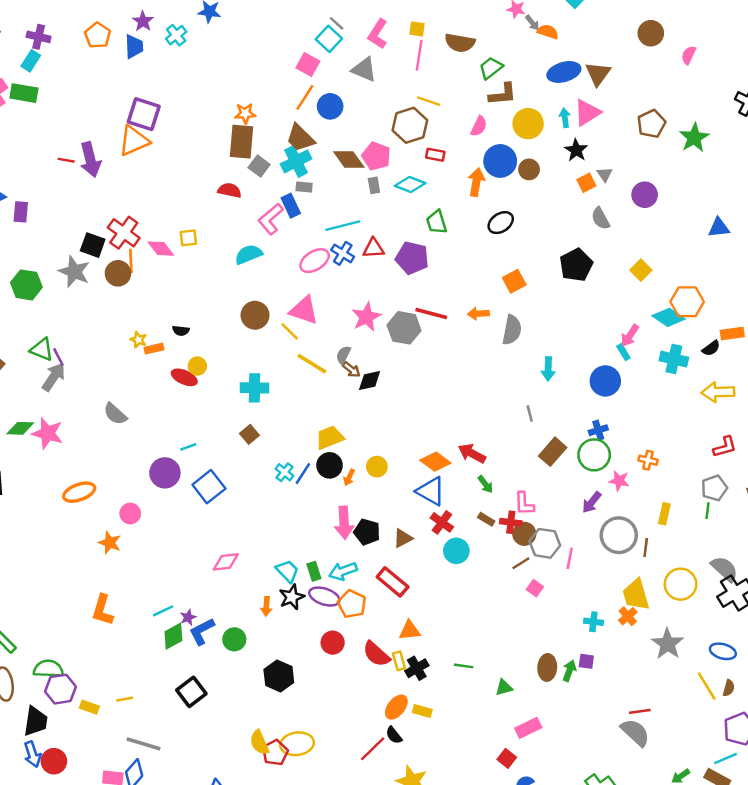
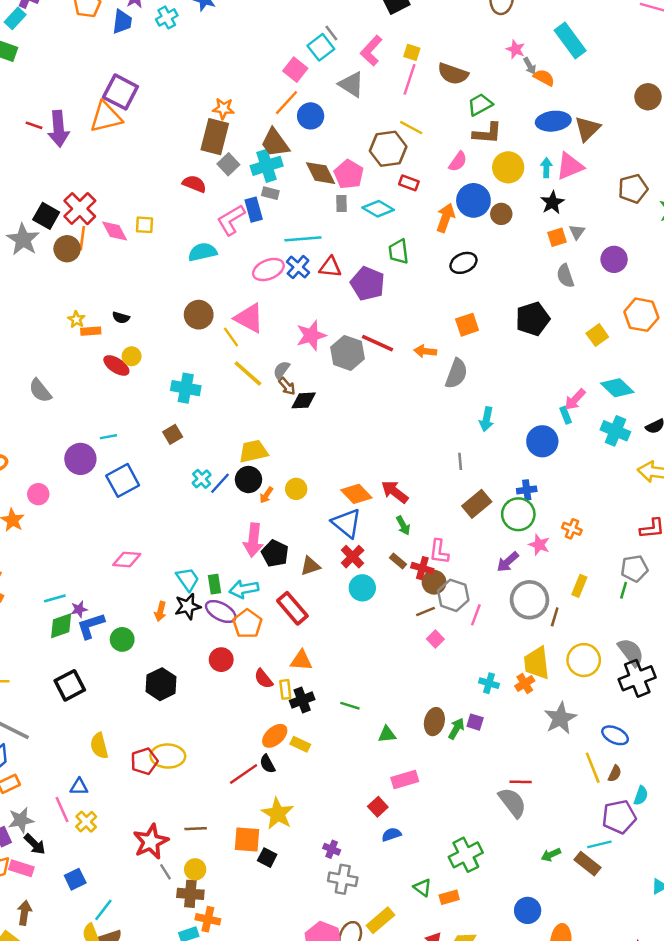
orange hexagon: (687, 302) -> (641, 315), moved
red semicircle: (376, 654) -> (264, 679), size x0.7
yellow semicircle: (259, 742) -> (99, 746), moved

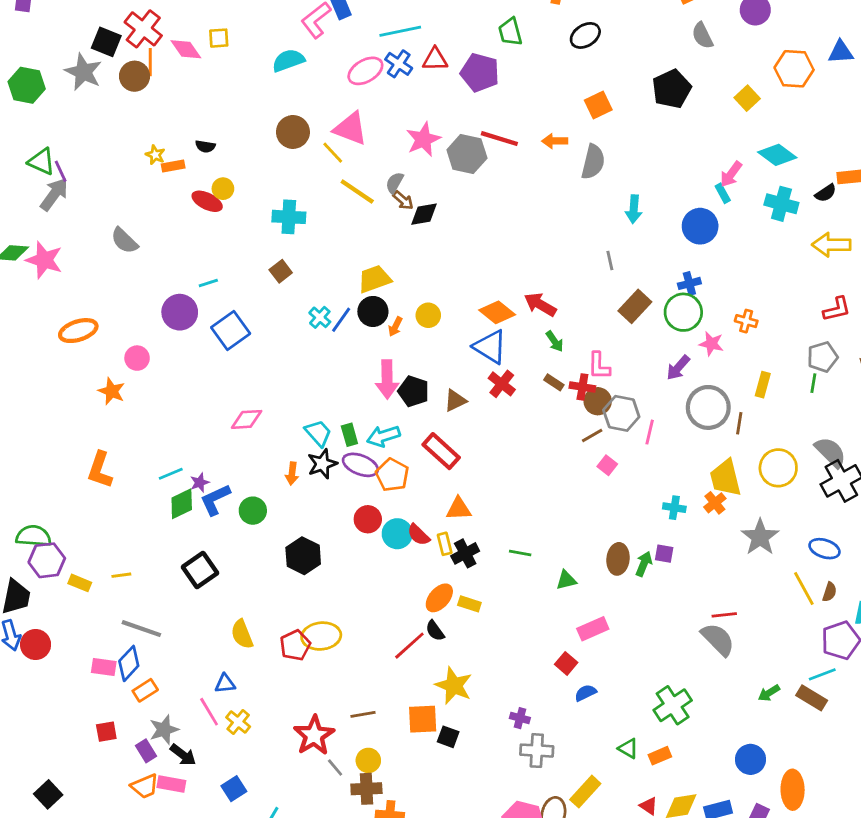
cyan circle: (362, 588) -> (397, 534), moved

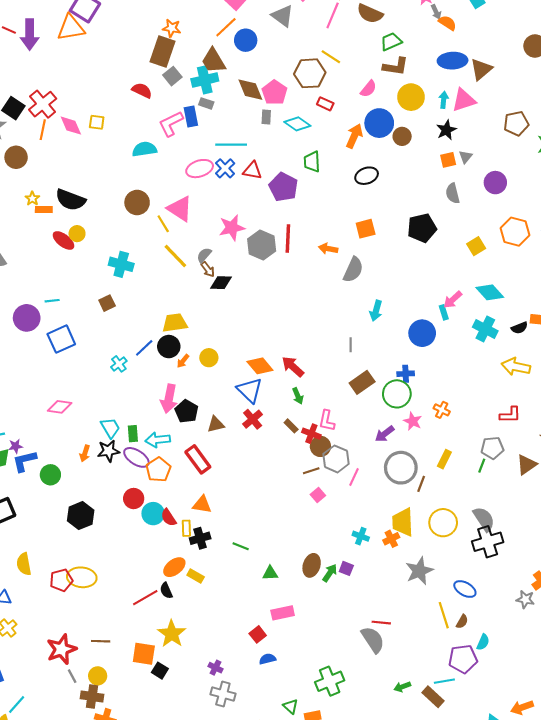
brown circle: (135, 76) -> (16, 157), moved
red line: (499, 139) -> (288, 239), turned 64
black semicircle: (205, 146) -> (70, 200), size x2.0
cyan cross: (320, 317) -> (119, 364), moved

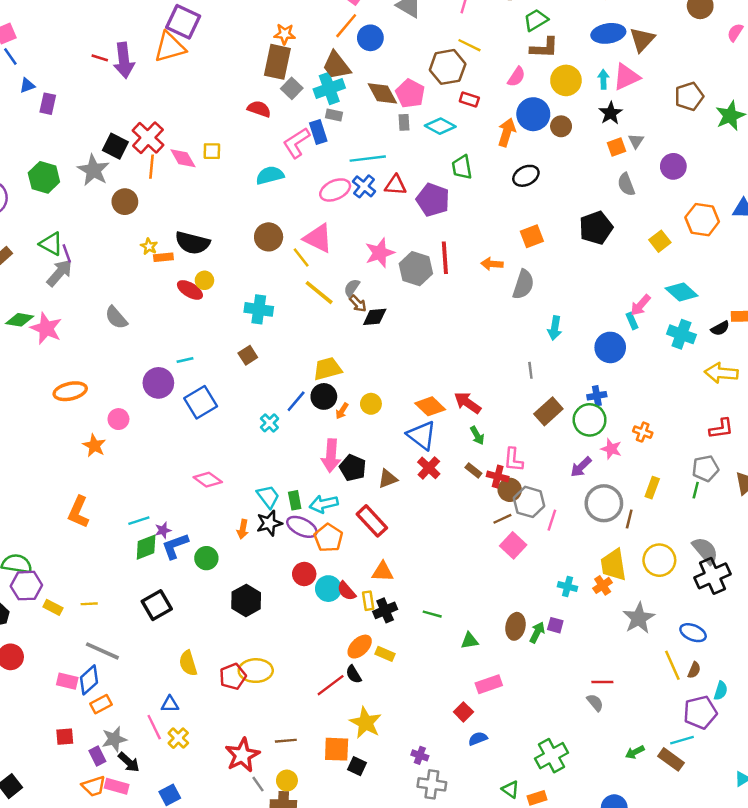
pink diamond: (60, 407) -> (208, 480), turned 35
pink square: (318, 495) -> (513, 545), size x1.5
gray semicircle: (373, 640) -> (595, 703), size x0.6

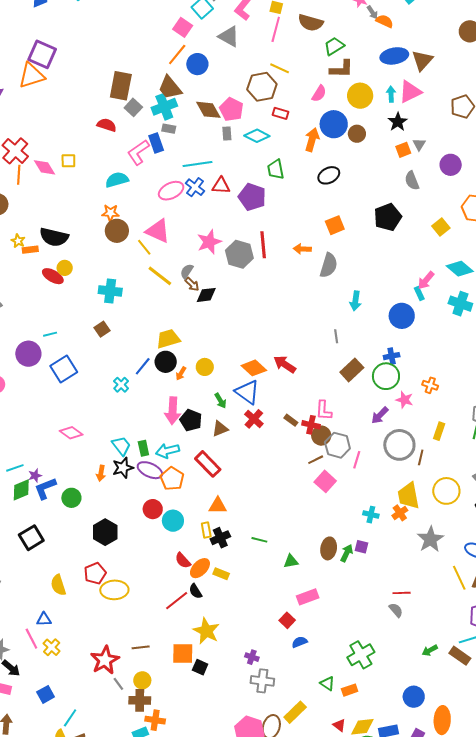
orange star: (285, 34) -> (111, 213), moved
green arrow: (477, 435) -> (220, 401), moved
red semicircle: (346, 591) -> (183, 560), moved
red pentagon: (233, 677) -> (95, 573), moved

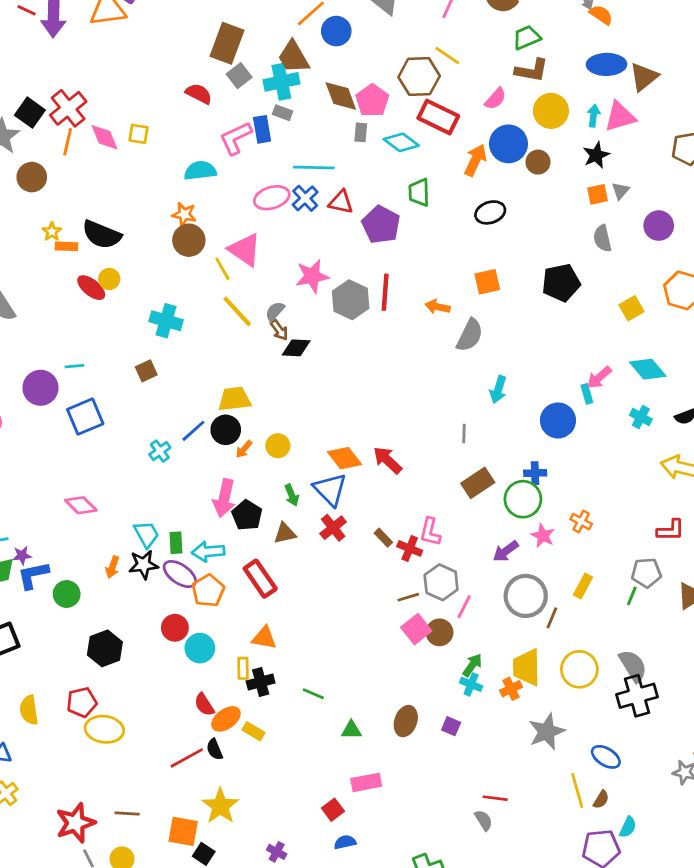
red rectangle: (280, 113) -> (438, 117), size x1.8
cyan cross: (460, 304) -> (641, 417), size x0.7
brown circle: (321, 436) -> (439, 632), moved
green arrow: (347, 553) -> (472, 665), moved

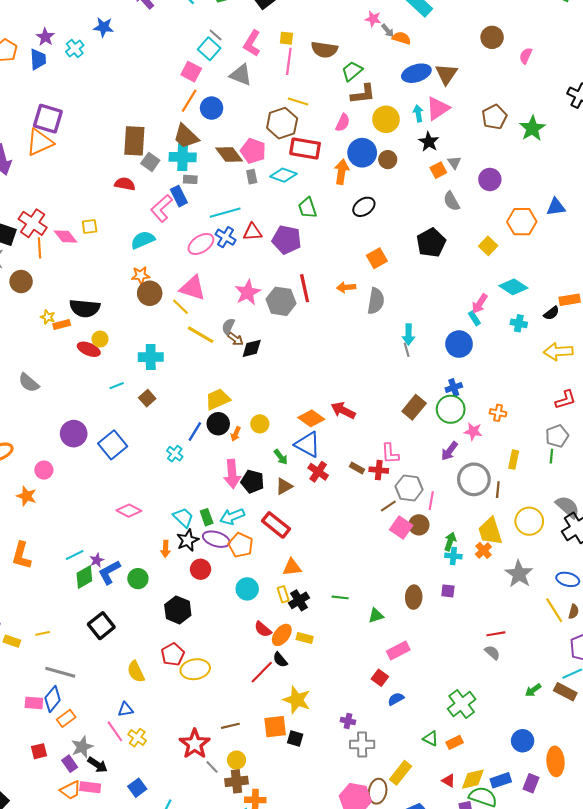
cyan cross: (281, 82) -> (183, 157), turned 30
cyan line: (74, 366) -> (117, 386), moved
gray line: (464, 433) -> (407, 350), moved
red circle: (175, 628) -> (201, 569), moved

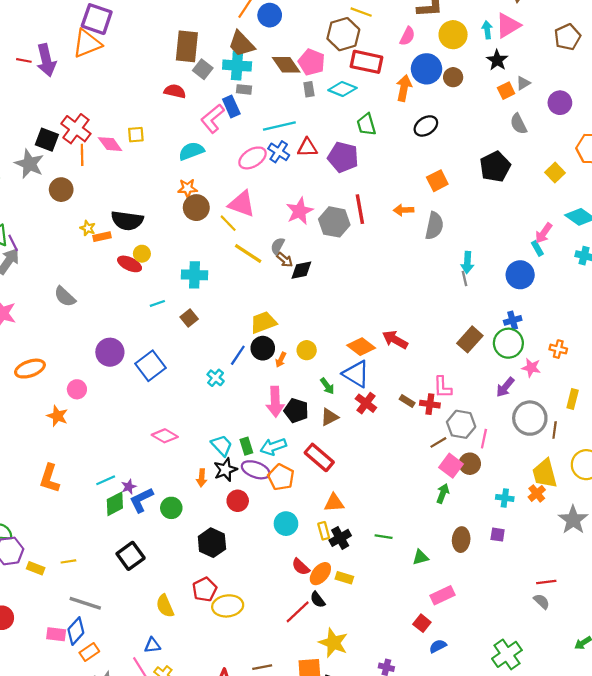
gray triangle: (454, 162) -> (523, 83), turned 32
green arrow: (450, 542) -> (443, 493), moved

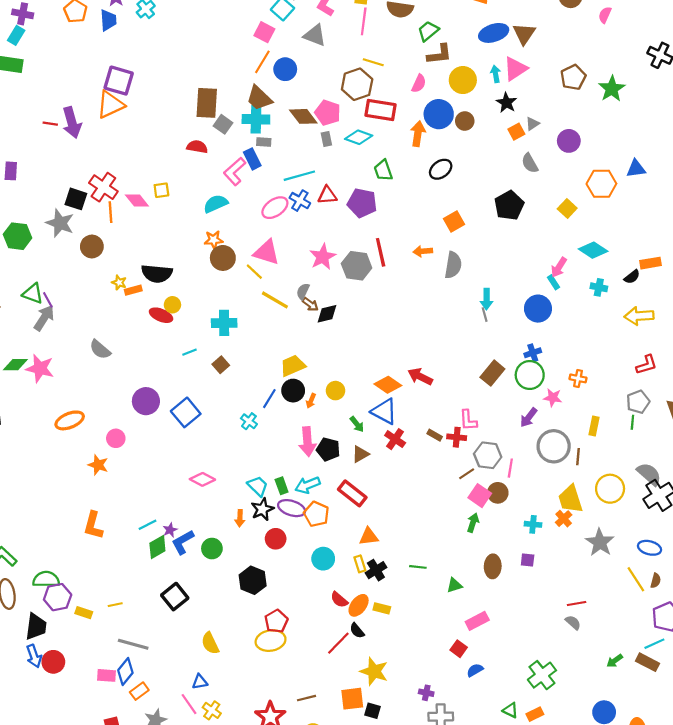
red pentagon: (205, 589) -> (276, 621), moved

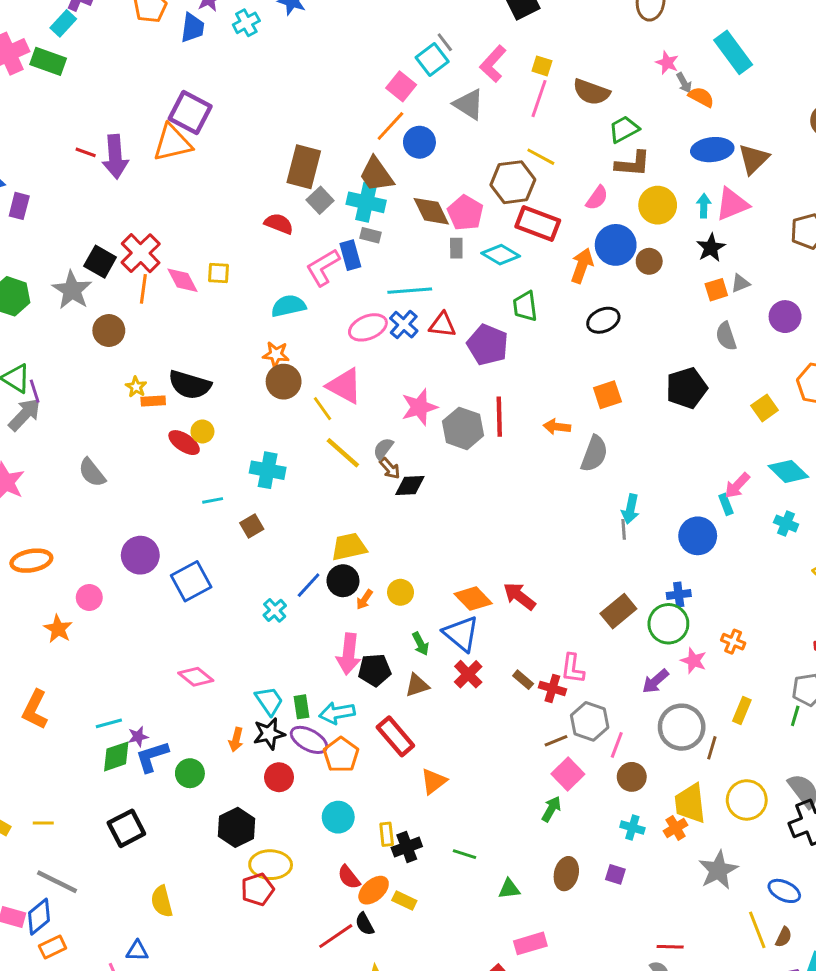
black pentagon: (328, 449) -> (375, 670), turned -30
brown circle: (498, 493) -> (632, 777), moved
orange triangle: (369, 536) -> (434, 781), moved, turned -42
yellow ellipse: (271, 641) -> (271, 865), moved

